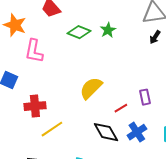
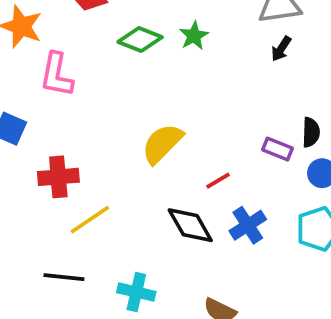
purple rectangle: (145, 97) -> (277, 149), moved, turned -56

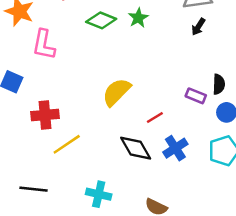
black line: (64, 277) -> (33, 189), moved

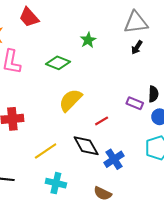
green diamond: (101, 20) -> (58, 63), moved
yellow line: (67, 144) -> (46, 151), moved
blue cross: (175, 148) -> (114, 159), moved

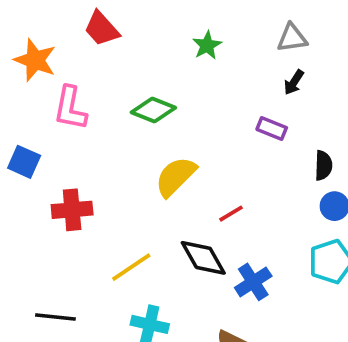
gray triangle: (136, 22) -> (292, 38), size x0.7
green star: (88, 40) -> (207, 45), moved
purple rectangle: (135, 103) -> (272, 129), moved

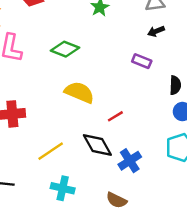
black arrow: (294, 82) -> (156, 31), turned 35
yellow semicircle: (176, 177) -> (79, 92), turned 68

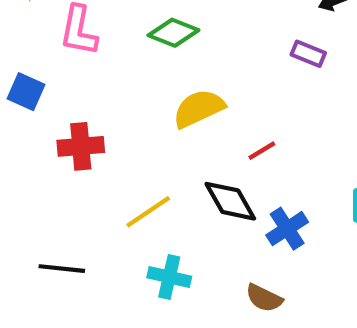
yellow semicircle: (79, 92) -> (199, 109), turned -48

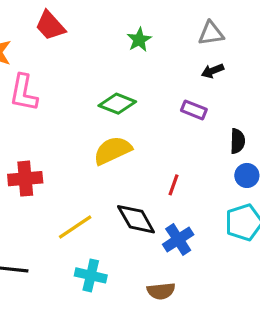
green diamond: (173, 33) -> (117, 104), moved
red line: (262, 151) -> (174, 185), moved, turned -40
brown semicircle: (264, 298) -> (161, 291), turned -32

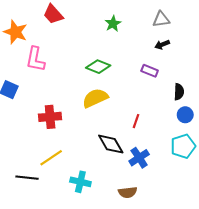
red cross: (25, 179) -> (50, 117), moved
yellow line: (75, 227) -> (51, 158), moved

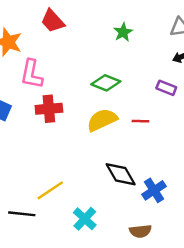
red cross: (50, 117) -> (49, 109), moved
red line: (136, 121) -> (140, 121), moved, turned 72
cyan cross: (80, 182) -> (85, 219), turned 30

